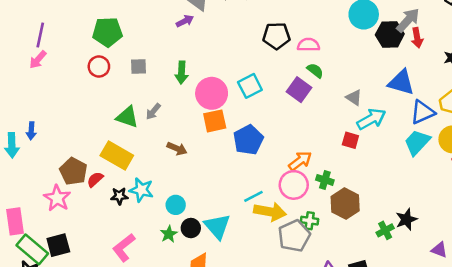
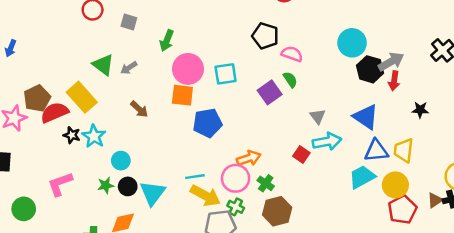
red semicircle: (95, 179) -> (54, 112), size x1.6
green cross: (310, 221) -> (236, 207), moved

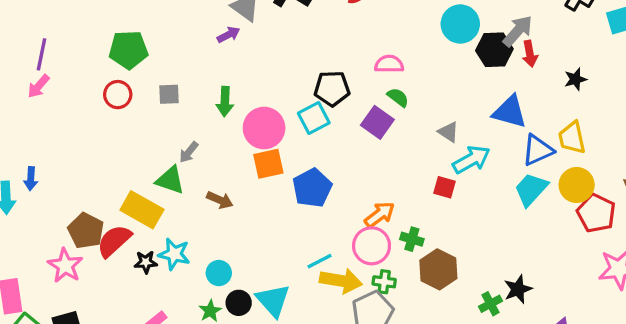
black pentagon: (265, 36) -> (332, 89), moved
green triangle: (103, 65) -> (170, 180), moved

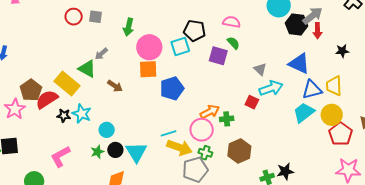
red circle: (118, 95) -> (74, 17), moved
purple square: (377, 122) -> (218, 56), turned -30
green cross: (412, 239) -> (227, 119), moved, turned -32

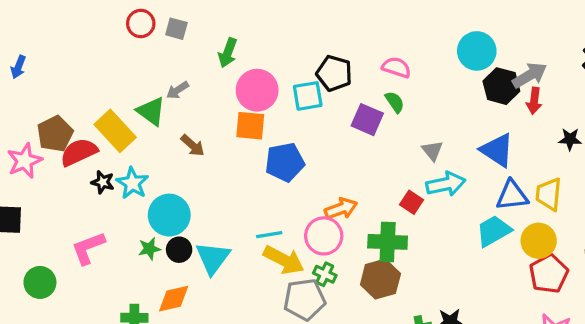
green cross: (227, 119) -> (388, 242), moved, size x1.6
cyan circle: (107, 130) -> (169, 215), size x1.6

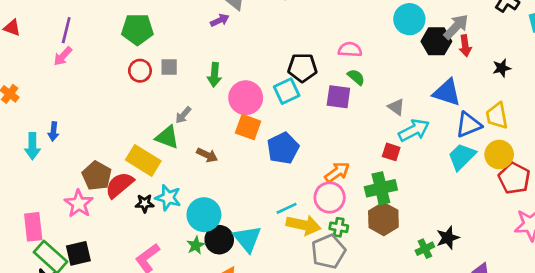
orange square: (250, 126) -> (248, 127), turned 30
black circle: (179, 250) -> (219, 240), size x1.4

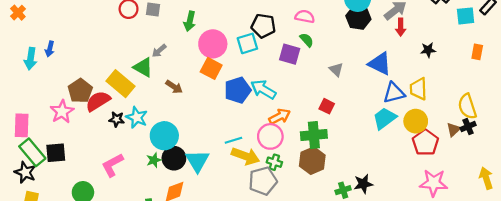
black hexagon: (436, 41) -> (358, 17), moved
cyan arrow: (414, 130) -> (263, 89), moved, turned -130

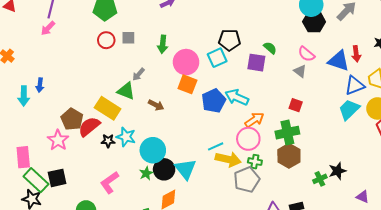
pink semicircle: (305, 16) -> (306, 54), moved, turned -144
red arrow: (401, 27) -> (356, 54), moved

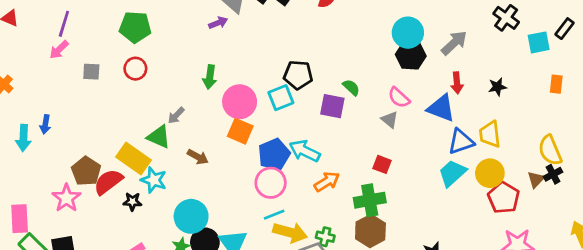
gray square: (128, 38) -> (91, 72), moved
red arrow: (356, 54) -> (457, 83), moved
cyan star: (126, 137) -> (154, 180), moved
pink circle: (248, 139) -> (271, 183), moved

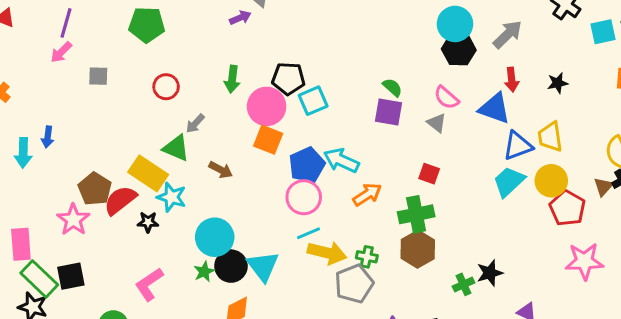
red circle: (135, 69) -> (166, 87), moved
black pentagon: (298, 75) -> (288, 79), moved
purple square: (332, 106) -> (389, 112), moved

